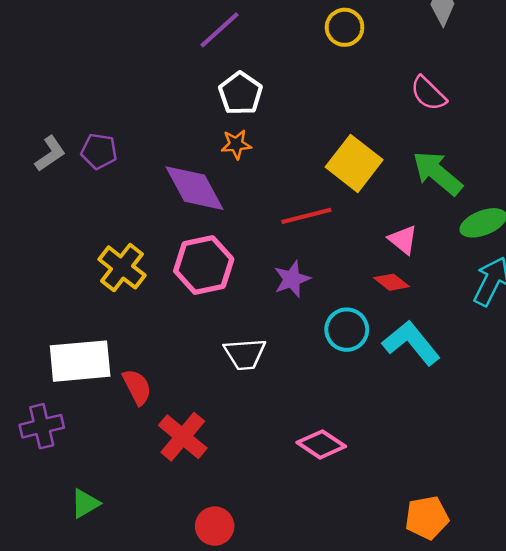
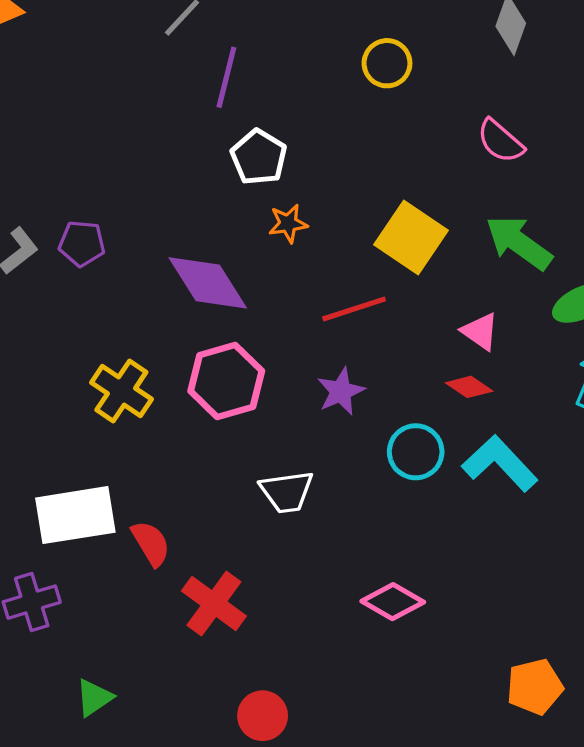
purple line: (220, 30) -> (226, 77), turned -30
orange star: (236, 144) -> (288, 223), moved

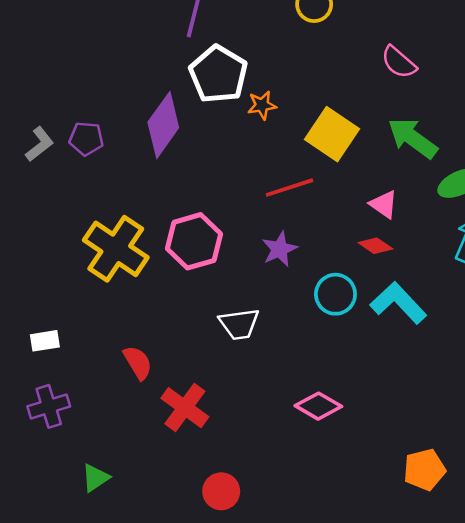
white pentagon: (259, 157) -> (218, 74), size x1.4
orange star: (288, 223) -> (262, 105), moved
purple diamond: (208, 283) -> (163, 125), moved, turned 68
yellow cross: (121, 391) -> (116, 249), size x1.4
white rectangle: (75, 515) -> (45, 341), moved, size x0.5

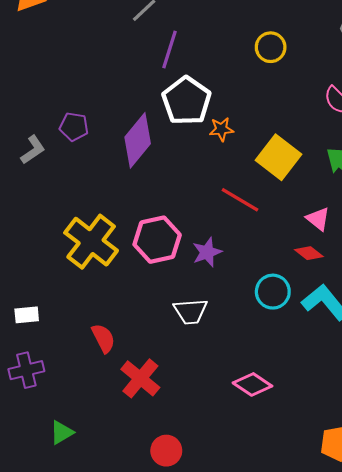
purple pentagon: (86, 139) -> (74, 127), moved
red line: (289, 188) -> (240, 200), turned 45
purple star: (280, 249) -> (207, 252), moved

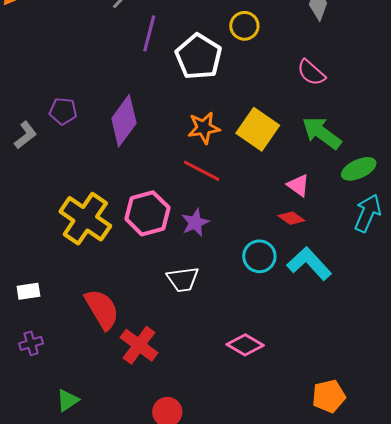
white pentagon: (187, 101) -> (199, 57), moved
orange star: (221, 129) -> (204, 128), moved, size x1.4
red line: (240, 200) -> (202, 171), moved
red semicircle: (103, 338) -> (102, 309), size x1.5
purple cross: (26, 370) -> (31, 343), size x0.7

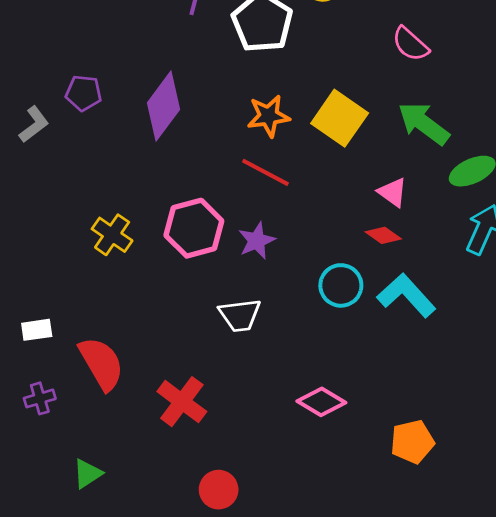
yellow cross: (85, 219) -> (112, 235), size x0.6
red semicircle: (102, 309) -> (101, 363), moved
orange pentagon: (329, 396) -> (412, 442), moved

